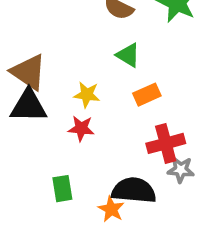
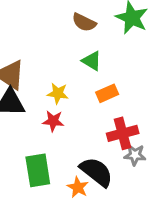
green rectangle: (62, 189) -> (38, 170), size x1.5
black semicircle: (134, 190) -> (96, 172), turned 33

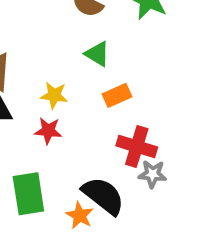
red cross: (123, 133) -> (137, 146), turned 32

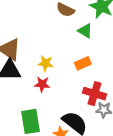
green triangle: (97, 54) -> (85, 31), moved

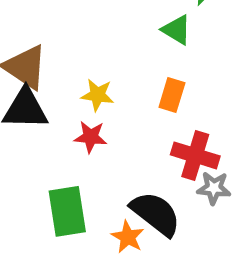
orange rectangle: (83, 63) -> (172, 95), turned -49

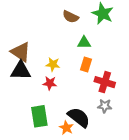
green triangle: (177, 30) -> (84, 43), moved, turned -32
red cross: (195, 155) -> (105, 82), moved

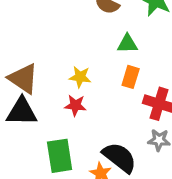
brown triangle: (21, 52) -> (23, 79), moved
black triangle: (21, 71) -> (22, 112), moved

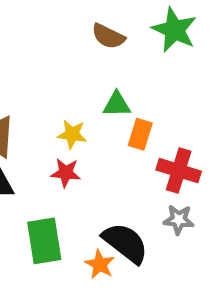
green triangle: (127, 44) -> (117, 104), moved

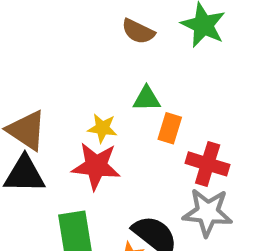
red star: (66, 173) -> (96, 166), size x1.6
gray star: (179, 220) -> (208, 212), size x1.6

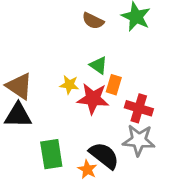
green triangle: (147, 99) -> (99, 65), turned 36
red star: (96, 166) -> (93, 99), moved

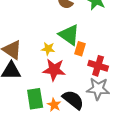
green triangle: (99, 65) -> (69, 35), size x1.6
red star: (93, 99) -> (54, 70), moved
orange star: (87, 169) -> (54, 105), moved

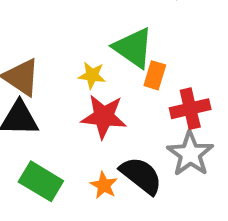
red cross: (98, 66) -> (190, 109), turned -30
gray star: (98, 89) -> (190, 154), turned 30
green rectangle: (35, 99) -> (41, 181), moved, turned -50

